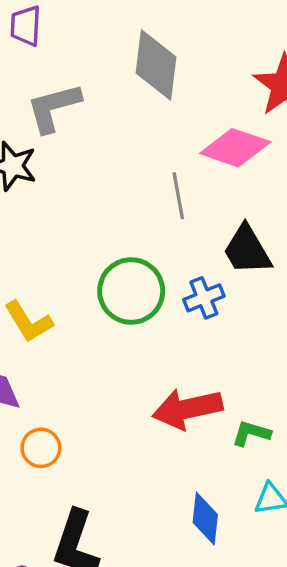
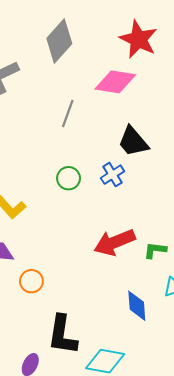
gray diamond: (156, 65) -> (59, 41), turned 45
gray line: (178, 196) -> (68, 113), moved, turned 40
green circle: (131, 291) -> (69, 178), size x0.6

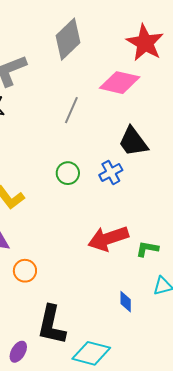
blue diamond: (137, 306) -> (126, 302), size x0.7

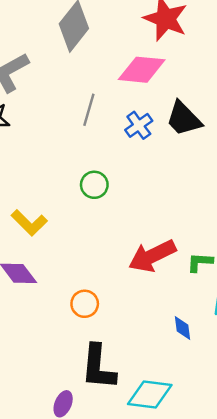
black trapezoid: (133, 142) -> (184, 119), moved
blue cross: (111, 172) -> (139, 125), moved
orange circle: (25, 271) -> (85, 304), moved

